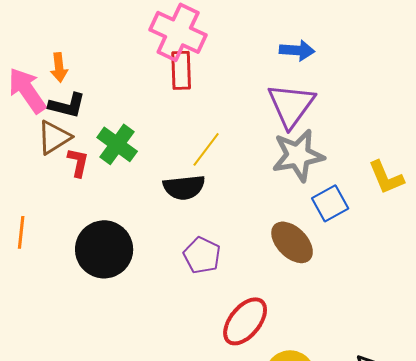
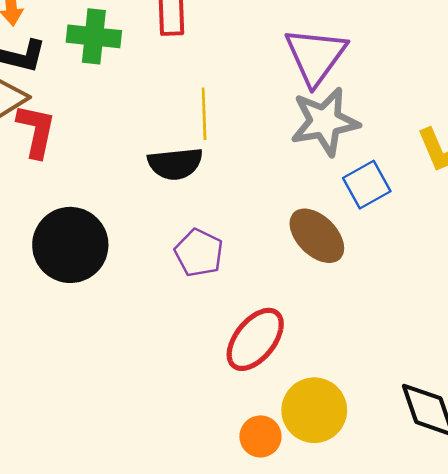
green cross: (117, 144) -> (94, 36), moved, turned -30
yellow line: (206, 149) -> (204, 114), turned -39
red L-shape: (78, 162) -> (36, 131), size x1.4

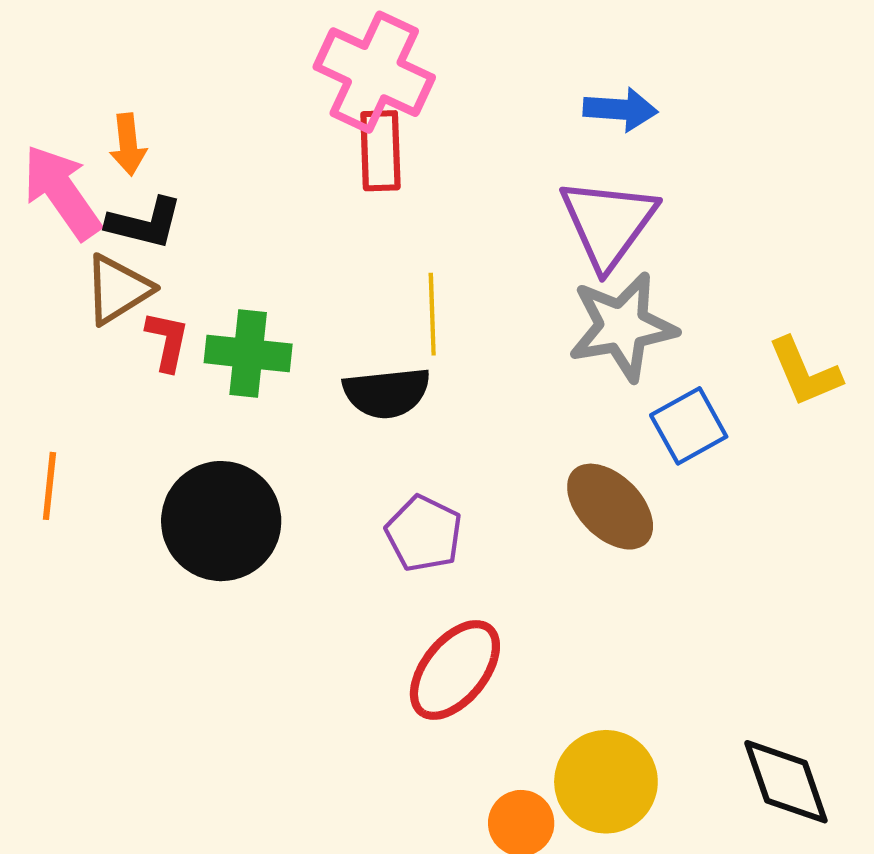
green cross: (94, 36) -> (248, 353), moved
red L-shape: (36, 131) -> (167, 341), size x0.7
red ellipse: (255, 339) -> (455, 670), moved

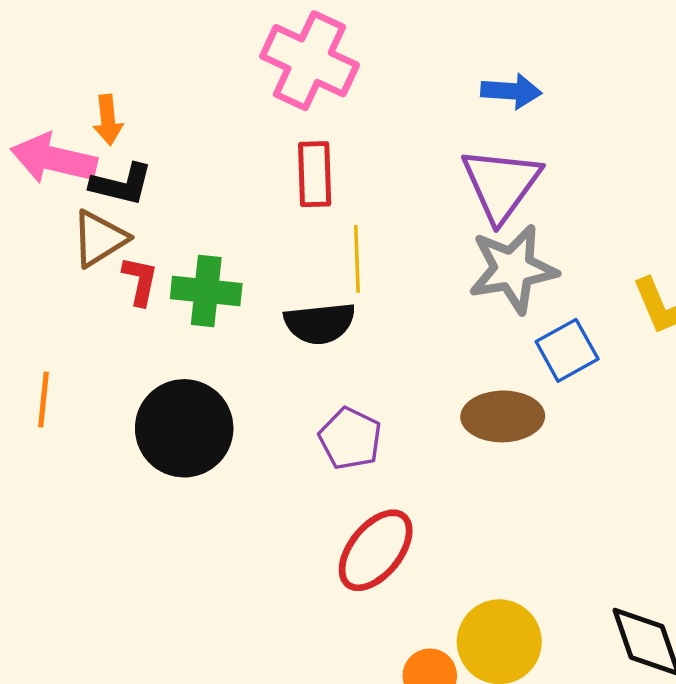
red rectangle: (380, 151) -> (315, 174), moved
pink arrow: (62, 192) -> (54, 159), turned -42
brown ellipse: (610, 507) -> (503, 416), turned -46

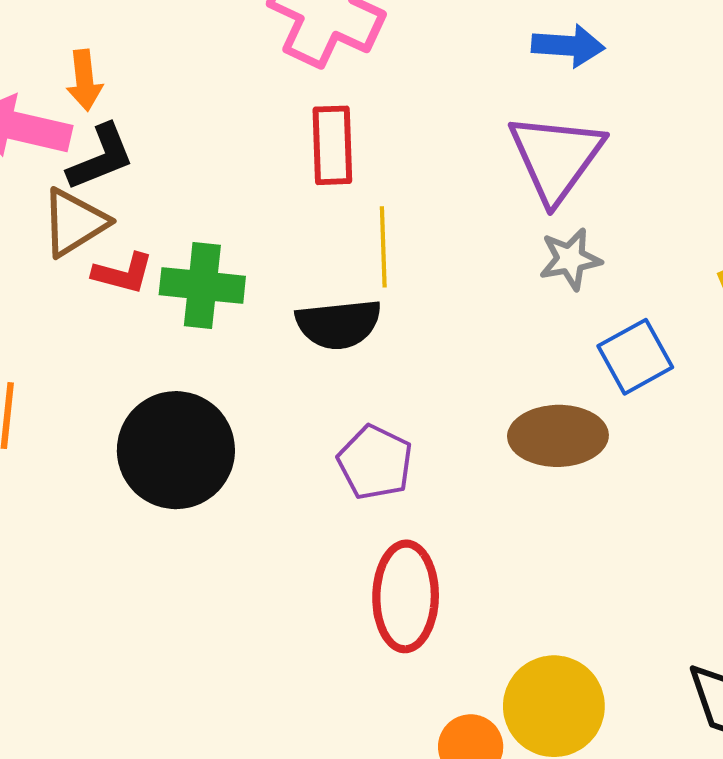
black L-shape: (121, 184) -> (101, 157), turned -36
gray star: (513, 269) -> (570, 259), size x0.6
red L-shape: (140, 281) -> (123, 273), turned 93
red ellipse: (376, 550) -> (406, 596), turned -38

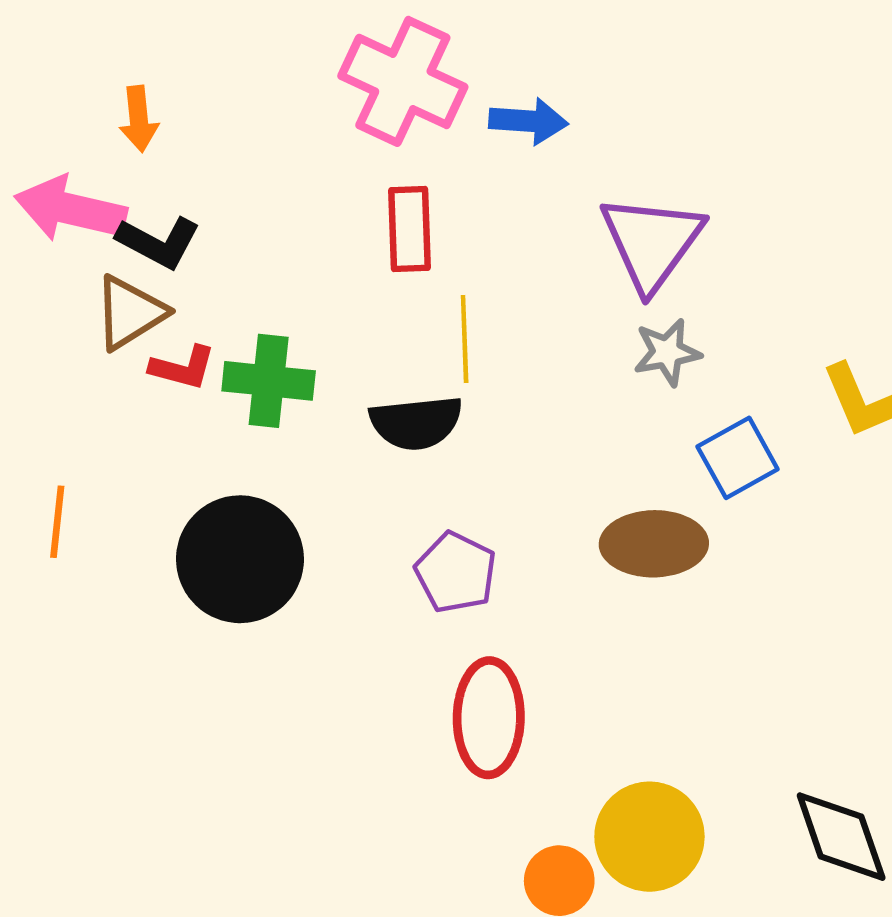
blue arrow: (568, 46) -> (528, 121), moved
orange arrow: (84, 80) -> (139, 119), moved
black L-shape: (101, 157) -> (159, 242), turned 50

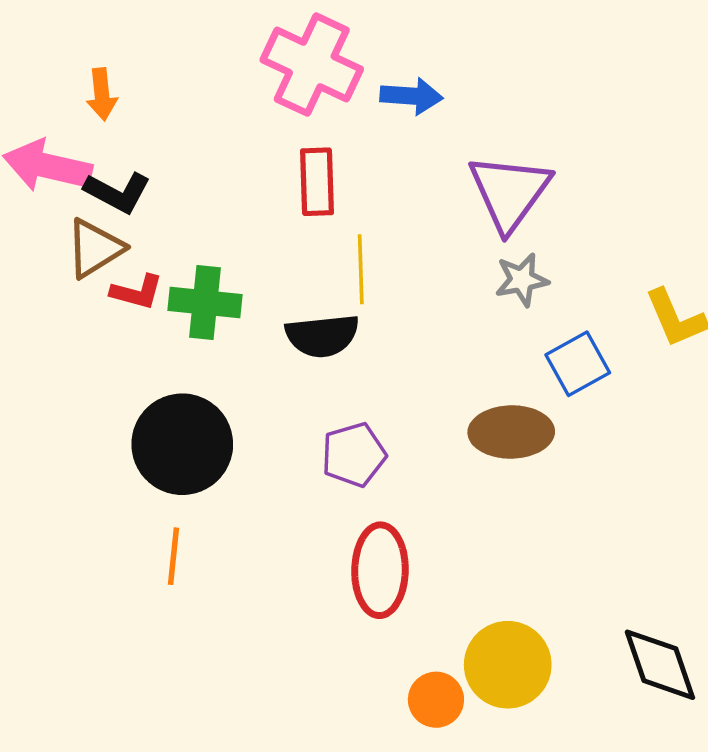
orange line: (57, 522) -> (174, 556), moved
purple pentagon: (456, 572) -> (354, 455), turned 30

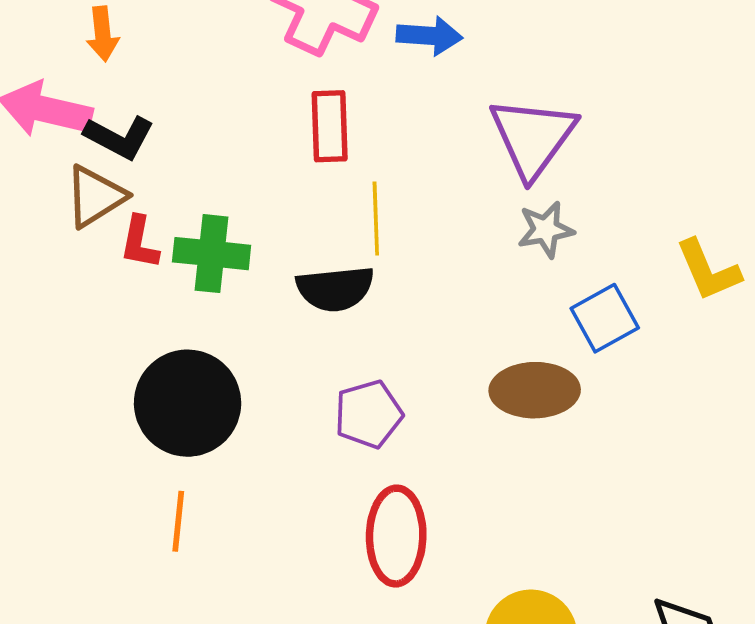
red L-shape: (137, 292) -> (140, 242), turned 86

